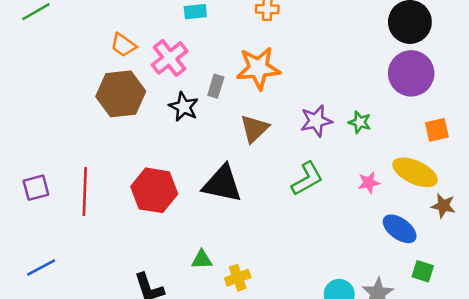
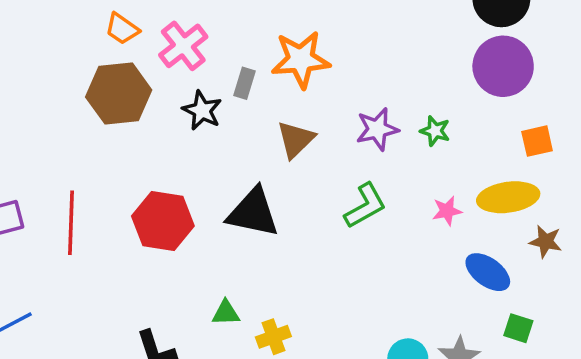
yellow ellipse: (415, 172) -> (508, 197), turned -33

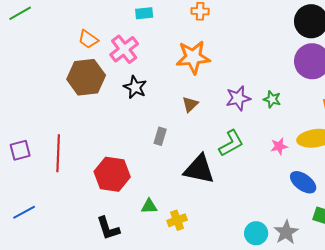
gray rectangle: (245, 83) -> (160, 136), moved
brown triangle: (296, 139) -> (190, 104), size x0.7
black triangle: (253, 213) -> (199, 169), moved
red hexagon: (163, 221) -> (112, 174), moved

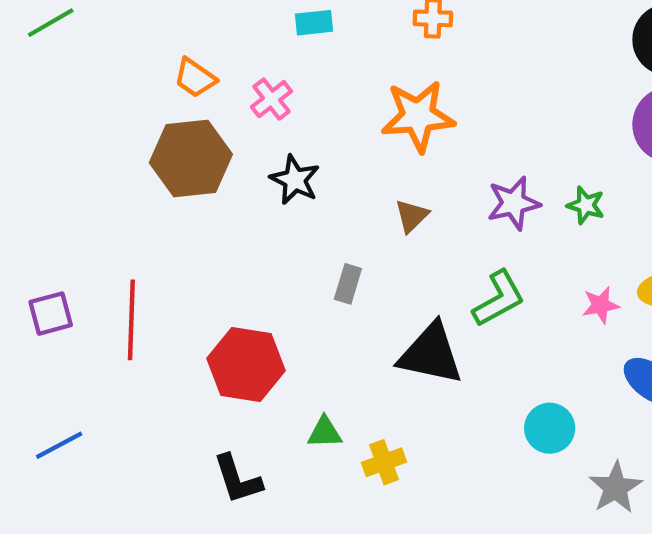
pink cross: (124, 49) -> (271, 99), size x0.7
cyan circle: (256, 233) -> (550, 428), moved

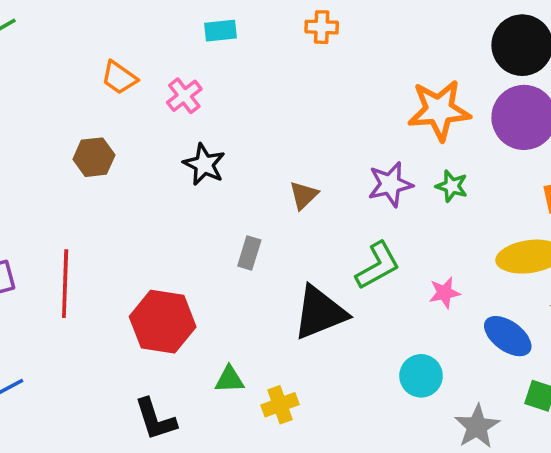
orange star: (418, 116) -> (439, 110), moved
brown hexagon: (191, 159) -> (94, 157), moved, size x0.6
pink star: (601, 305) -> (445, 293), moved
black triangle: (431, 354) -> (320, 313), turned -34

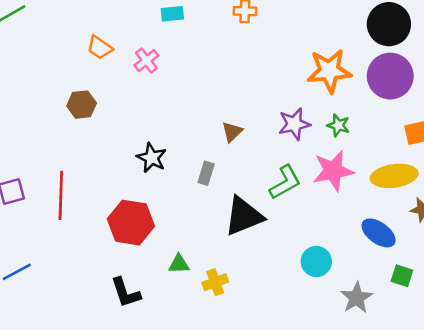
black star: (204, 164) -> (152, 158), moved
gray rectangle: (249, 253) -> (206, 173), moved
pink star: (445, 293) -> (333, 171), moved, size x1.8

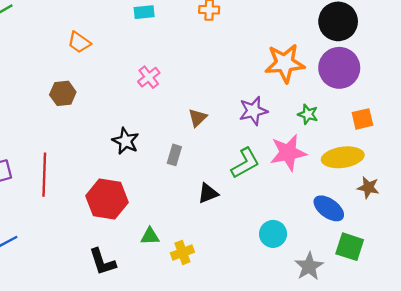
pink cross: (146, 60) -> (149, 77), moved
green star: (338, 125) -> (308, 114), moved
black triangle: (244, 216) -> (208, 193), size x0.6
green square: (402, 276) -> (350, 247), size x1.4

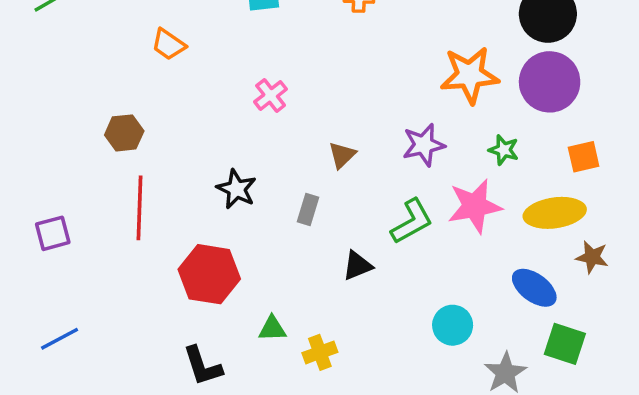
brown hexagon: (63, 93) -> (124, 133), moved
red line: (44, 175) -> (140, 208), moved

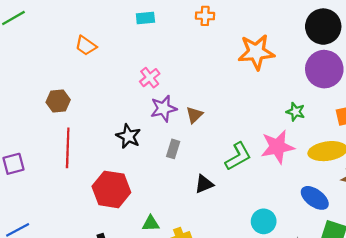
orange star: (470, 75) -> (256, 52), moved
purple star: (424, 145) -> (164, 108), moved

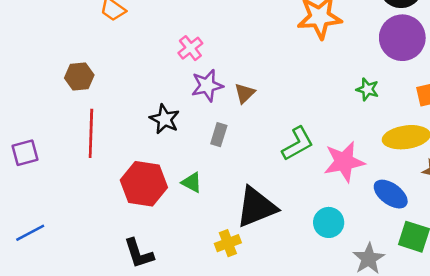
pink star: (277, 147) -> (344, 162), moved
black triangle: (204, 184) -> (256, 207), moved, size x1.8
green triangle: (151, 223) -> (192, 182), moved, turned 30

